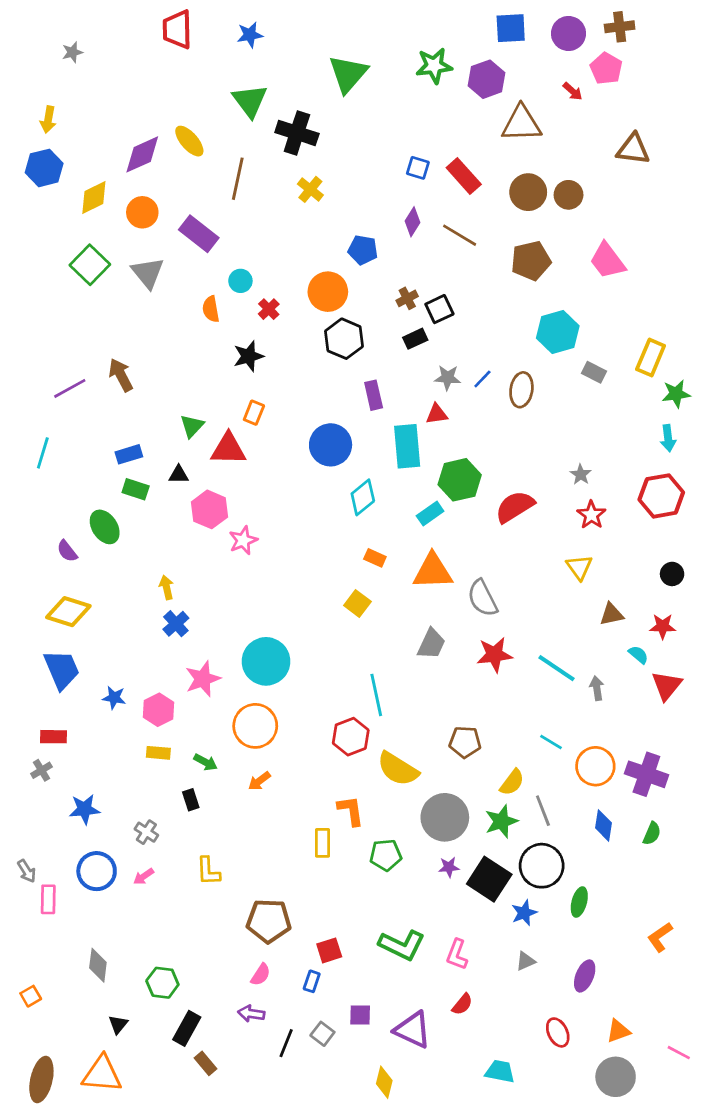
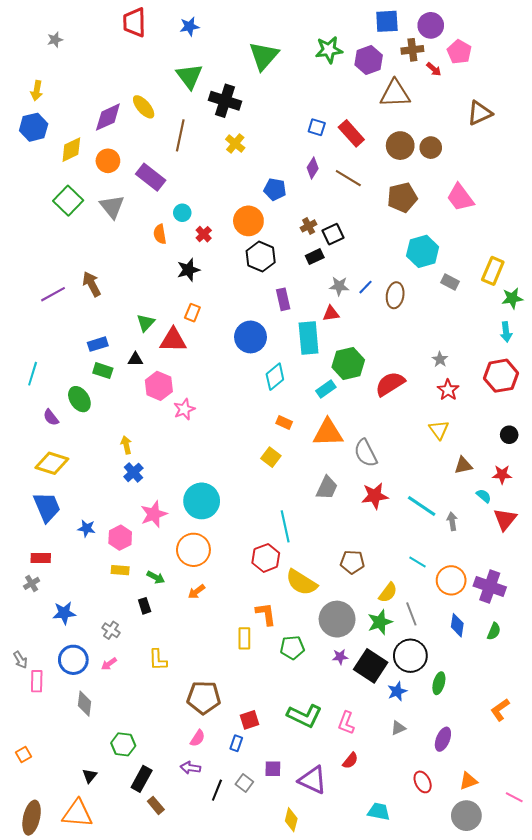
brown cross: (620, 27) -> (412, 50), moved
brown triangle: (633, 149) -> (480, 113), turned -32
cyan line: (43, 453) -> (33, 374), moved
gray diamond: (98, 965) -> (85, 704), moved

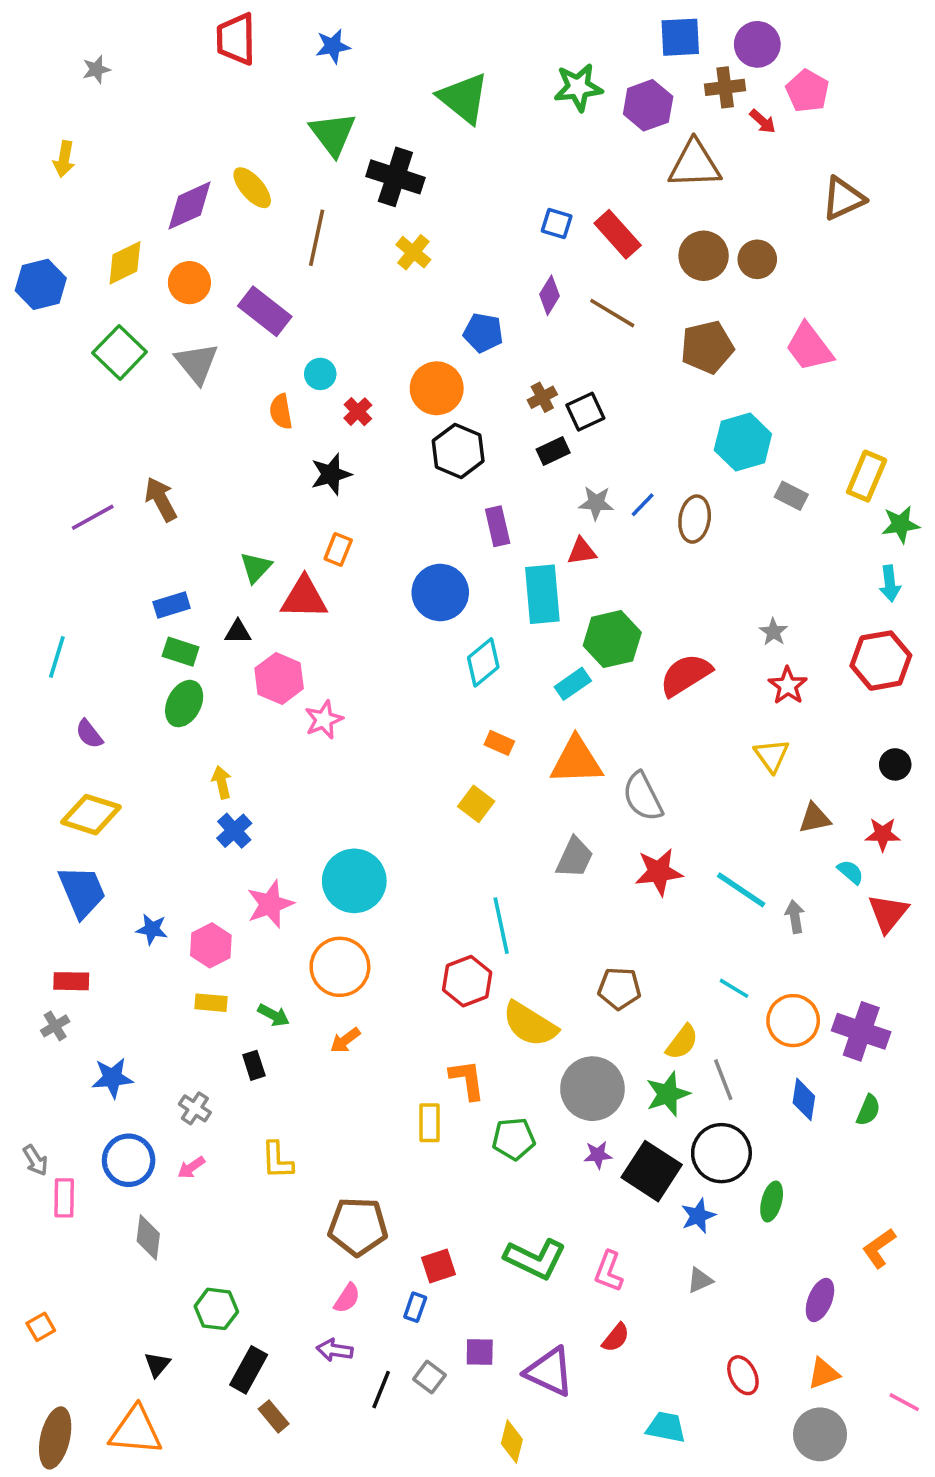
green triangle: (264, 56) -> (464, 98), turned -32
blue hexagon: (34, 127) -> (41, 284), moved
green ellipse: (79, 399) -> (184, 704), moved, turned 60
purple ellipse: (443, 739) -> (820, 1300), moved

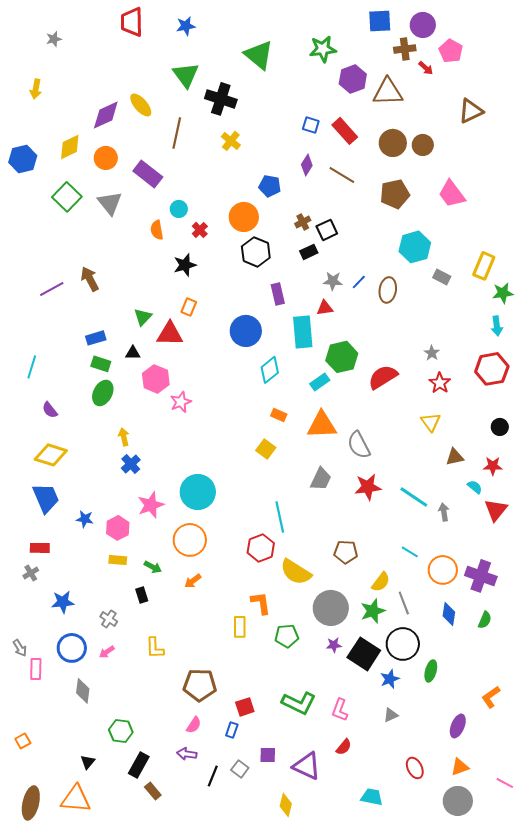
purple hexagon: (648, 105) -> (353, 79), moved

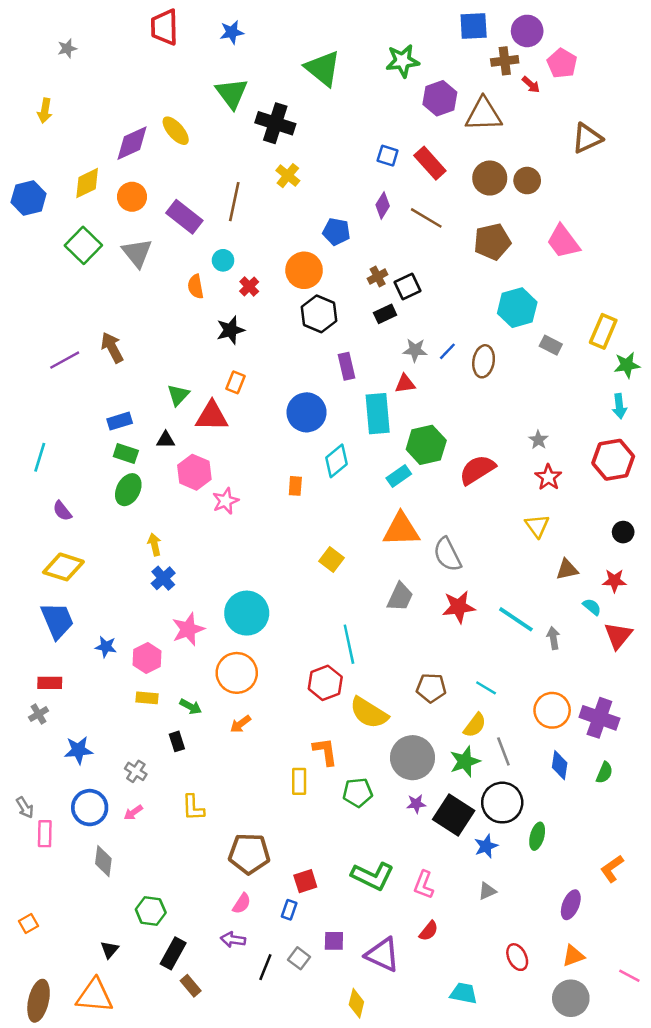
brown line: (177, 133) -> (234, 202), moved
orange rectangle: (279, 415) -> (295, 486), moved, turned 70
cyan line: (410, 552) -> (486, 688), moved

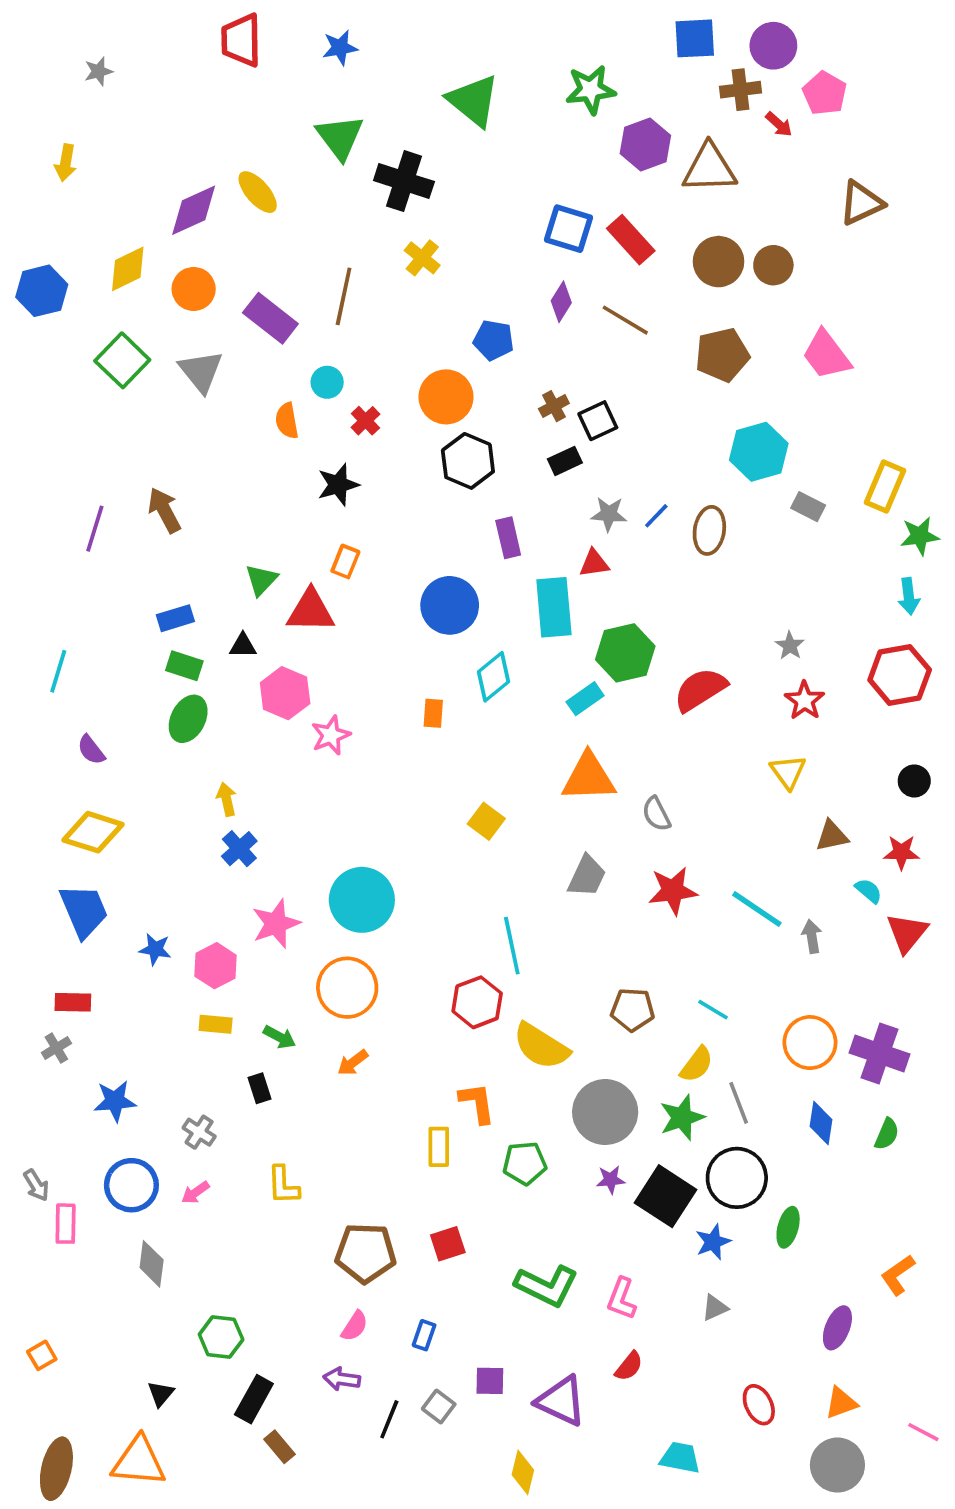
blue square: (388, 156) -> (569, 229), size x1.5
purple line: (65, 360) -> (95, 529), turned -44
gray semicircle: (447, 554) -> (656, 814), size x0.7
red square: (305, 881) -> (448, 1244), moved

